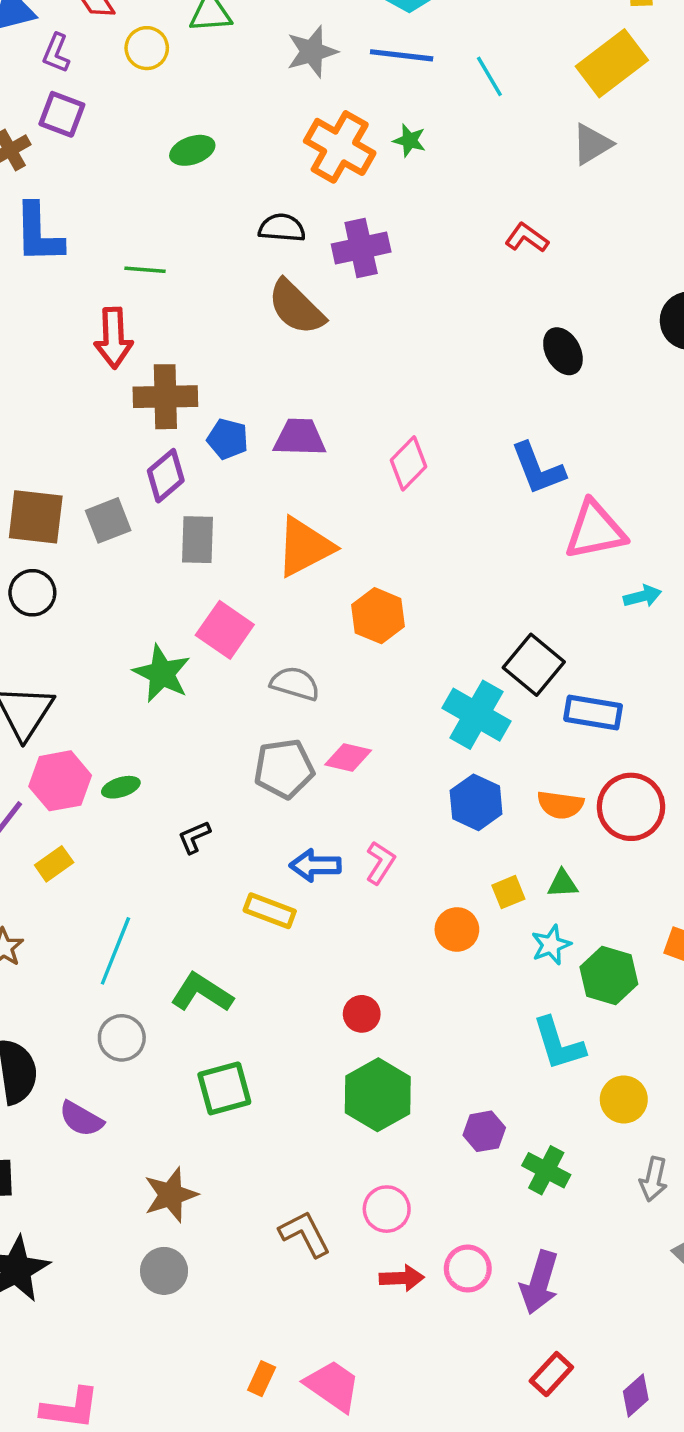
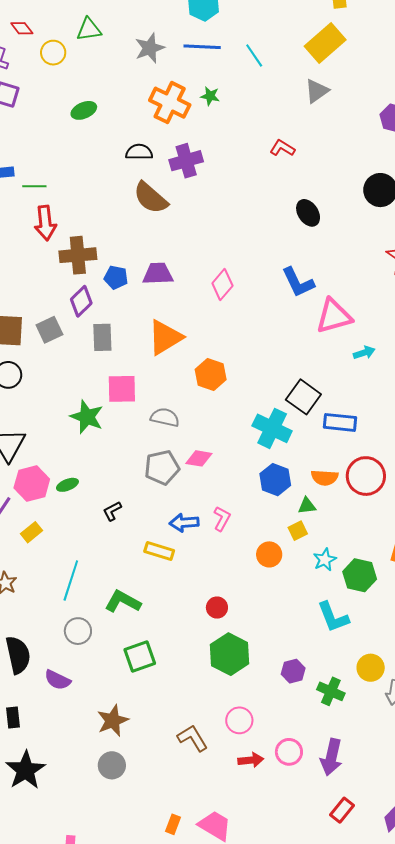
green line: (145, 270) -> (34, 186), moved
pink square: (225, 630) -> (122, 389), turned -32
green triangle: (563, 884) -> (307, 506), moved
yellow circle: (624, 1099) -> (371, 668), moved

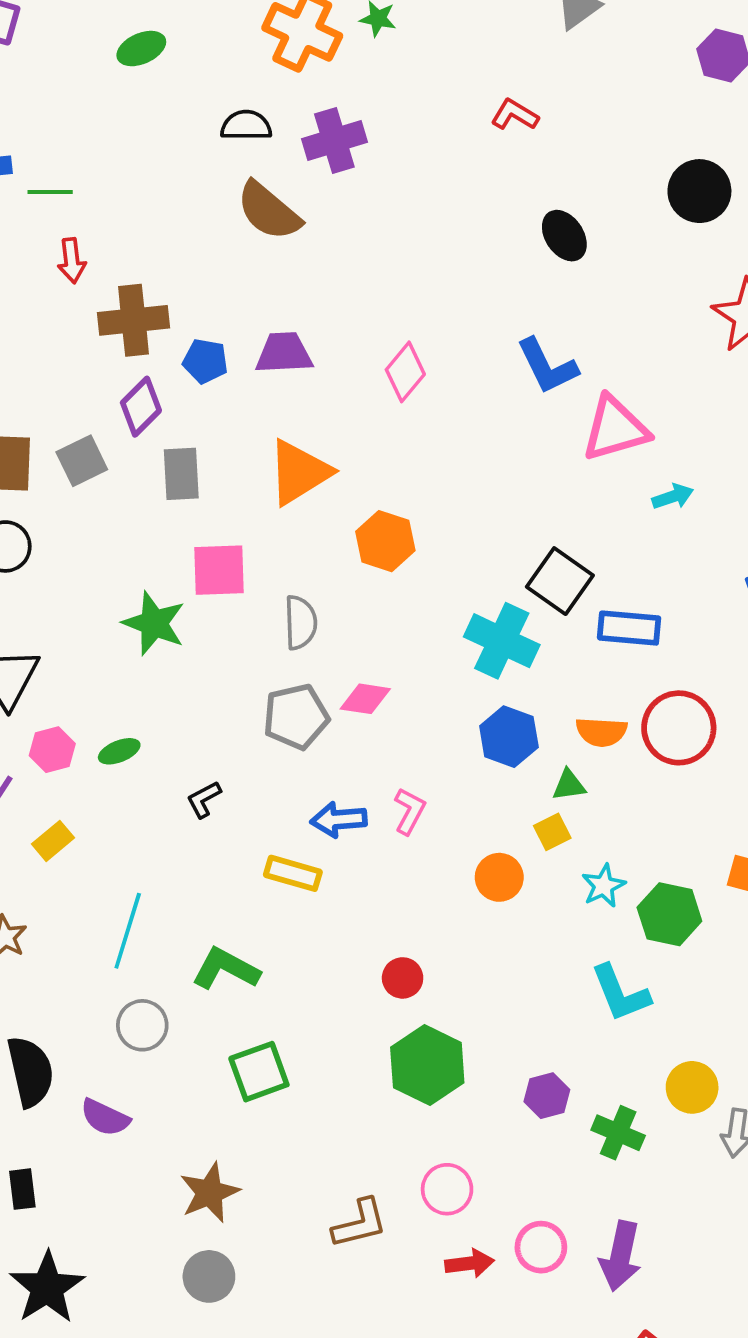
red arrow: (45, 223) -> (72, 261), size x0.7
gray semicircle: (165, 417) -> (301, 623), turned 76
pink hexagon: (32, 484) -> (52, 750), size x0.7
brown L-shape: (193, 738) -> (360, 1223), turned 108

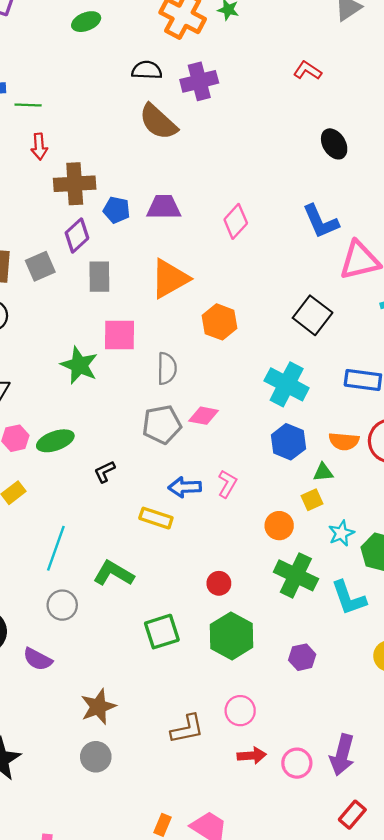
black square: (560, 581) -> (313, 315), moved
green ellipse: (119, 751) -> (55, 441), size x1.5
green square: (259, 1072) -> (162, 632), moved
green cross: (618, 1133) -> (296, 575), moved, size x1.4
pink circle: (541, 1247) -> (297, 763), moved

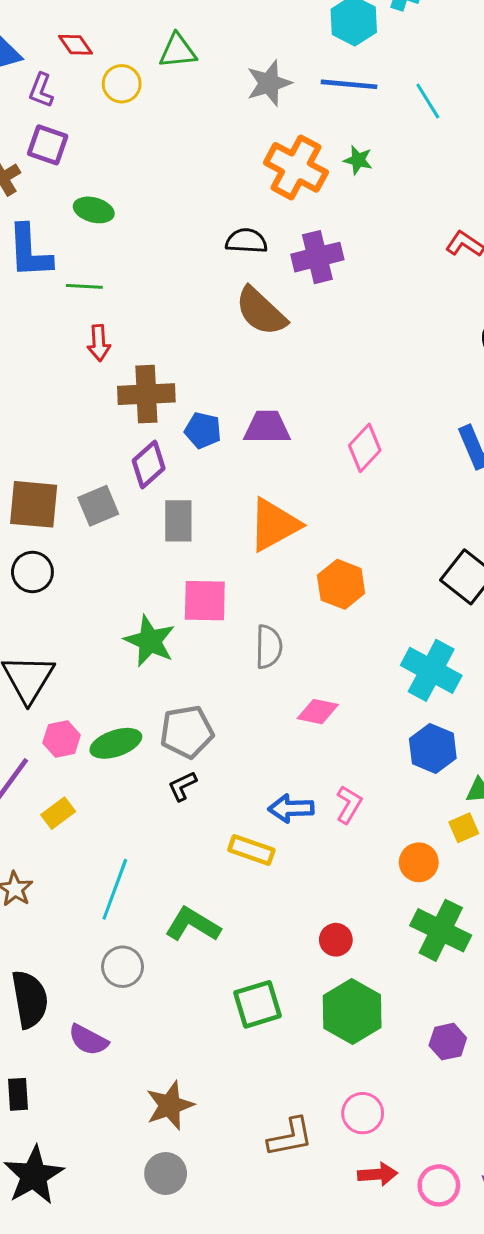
green ellipse: (86, 22) -> (94, 210), moved, turned 36
gray pentagon: (162, 425) -> (187, 732), moved

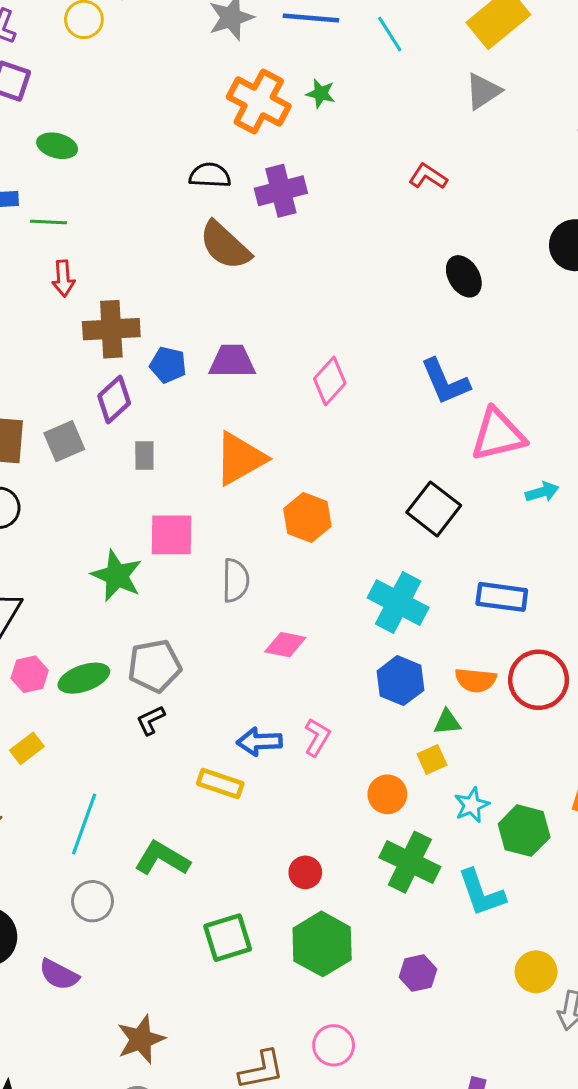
gray rectangle: (178, 521) -> (144, 455), size x0.7

